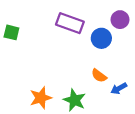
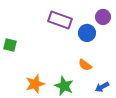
green square: (11, 32) -> (10, 45), moved
blue arrow: (119, 88) -> (102, 87), moved

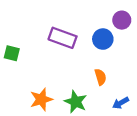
purple rectangle: (60, 20) -> (63, 38), moved
orange semicircle: (85, 65) -> (100, 77), turned -144

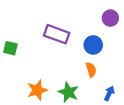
blue circle: (103, 39) -> (93, 45), moved
blue arrow: (121, 103) -> (109, 93), turned 144

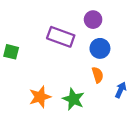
purple circle: (110, 18) -> (93, 20), moved
blue arrow: (109, 93) -> (121, 90), moved

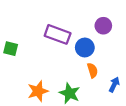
purple circle: (93, 20) -> (103, 26), moved
blue circle: (100, 48) -> (85, 48), moved

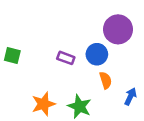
purple circle: (103, 26) -> (118, 29), size x1.5
purple rectangle: (58, 34) -> (66, 58), moved, size x0.6

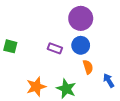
purple circle: (118, 29) -> (81, 18), moved
blue arrow: (130, 97) -> (109, 80), turned -56

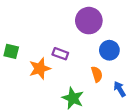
blue circle: (81, 45) -> (109, 50), moved
orange star: (36, 87) -> (40, 69), moved

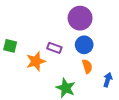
blue circle: (109, 50) -> (84, 45), moved
blue arrow: (120, 89) -> (108, 80), turned 48

